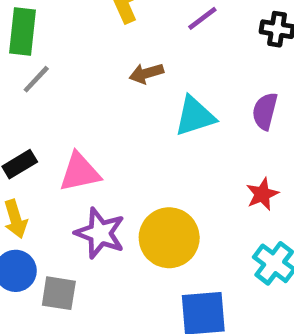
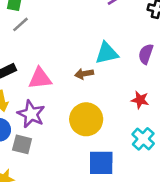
brown arrow: (146, 73) -> (84, 74), moved
red star: (262, 194) -> (140, 100), turned 30
purple star: (100, 233) -> (31, 114), moved

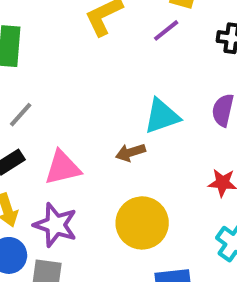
gray line: (21, 24) -> (21, 115), moved

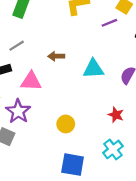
brown arrow: (130, 152) -> (56, 56), moved
yellow circle: (142, 223) -> (66, 124), size x0.6

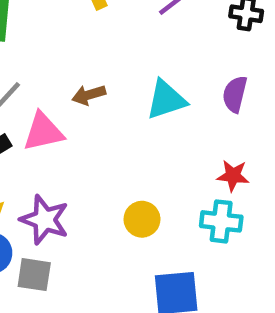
pink triangle: (31, 81) -> (43, 132), moved
cyan cross: (113, 149) -> (221, 221), moved, turned -30

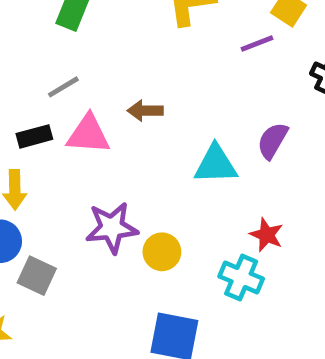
purple semicircle: (235, 94) -> (273, 141), moved
cyan triangle: (166, 100) -> (216, 164), moved
purple star: (45, 220) -> (112, 228), moved, turned 30

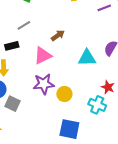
brown arrow: (145, 111) -> (58, 35), turned 144
pink triangle: (88, 134) -> (43, 55), moved, turned -30

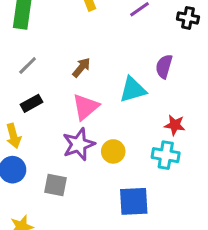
black rectangle: (12, 46) -> (32, 103), moved
pink triangle: (43, 55) -> (86, 107), moved
gray square: (13, 104) -> (55, 185), moved

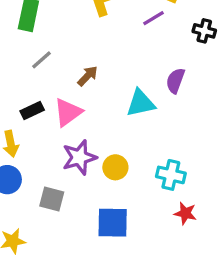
gray line: (28, 65) -> (42, 60), moved
pink triangle: (86, 107) -> (68, 112), moved
red star: (175, 125) -> (185, 213), moved
blue square: (134, 201) -> (113, 223), moved

